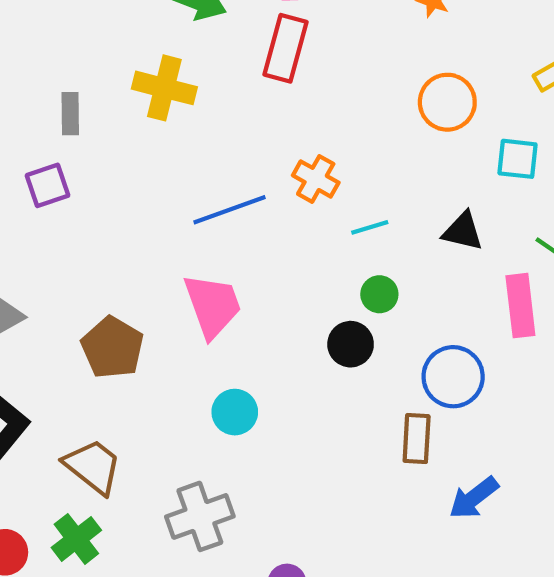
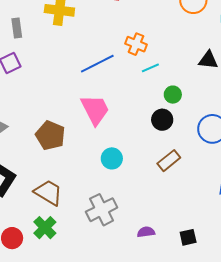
cyan line: (370, 227) -> (150, 68), moved
brown rectangle: (417, 438) -> (169, 161), moved, turned 55

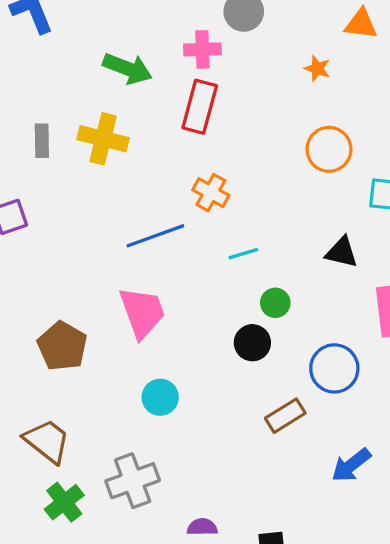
gray rectangle: (17, 28) -> (42, 141), moved
orange cross: (136, 44) -> (211, 193), moved
brown rectangle: (169, 161) -> (285, 416), moved
green cross: (45, 228) -> (64, 502), moved

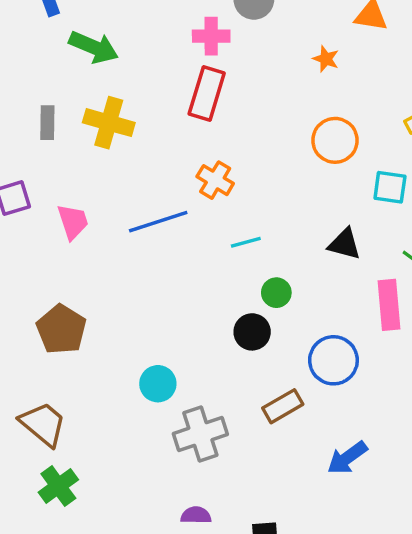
green arrow: (128, 69) -> (94, 47), moved
pink trapezoid: (142, 312) -> (73, 222), moved, size x0.7
gray cross: (133, 481) -> (200, 434), moved

